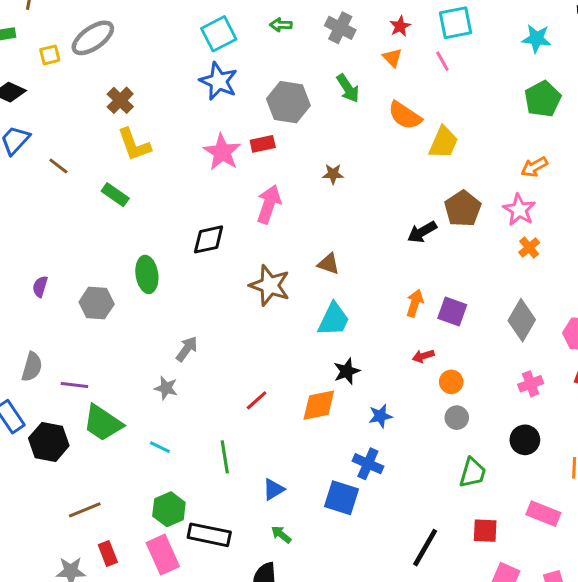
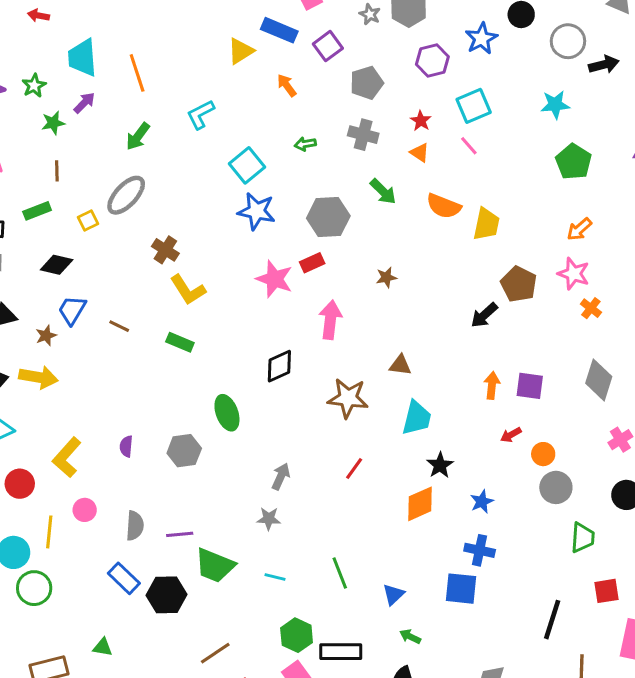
red line: (257, 400) -> (354, 469), moved
gray circle: (457, 418) -> (556, 487), size x1.4

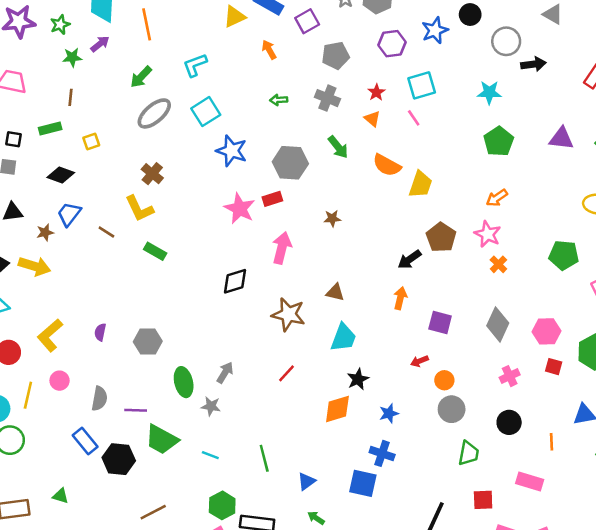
cyan square: (247, 165) -> (206, 112), moved
gray ellipse: (126, 195) -> (154, 113), moved
yellow L-shape: (188, 290) -> (139, 209), moved
orange arrow: (492, 385) -> (400, 298), moved
green ellipse: (227, 413) -> (184, 382), moved

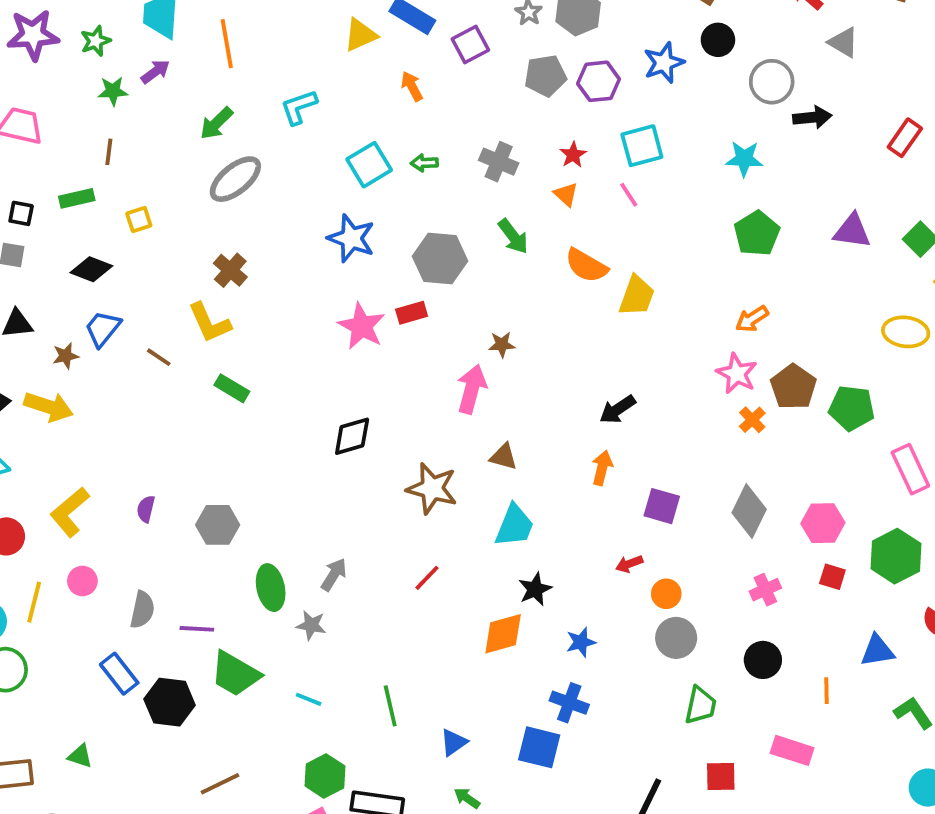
gray pentagon: (336, 55) -> (545, 76), moved
cyan square: (206, 112) -> (369, 165), moved
brown pentagon: (441, 237) -> (793, 387), moved
pink arrow: (282, 248) -> (472, 389), moved

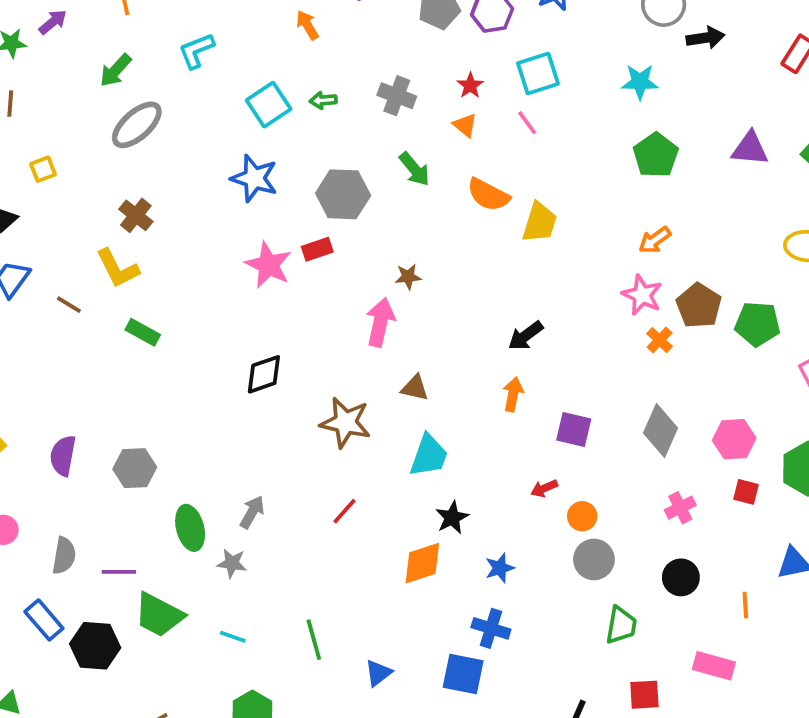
purple semicircle: (146, 509) -> (63, 456), size x1.5

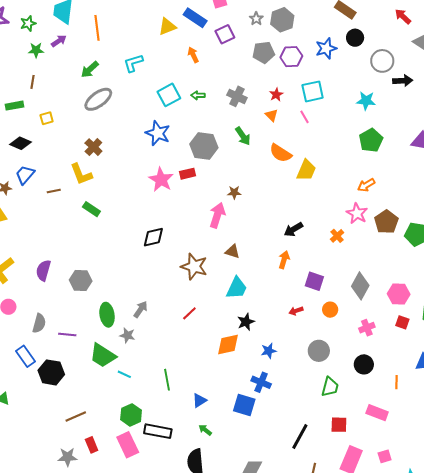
brown line: (69, 305) -> (54, 191), turned -48
orange cross: (660, 340) -> (337, 236), moved
orange circle: (582, 516) -> (330, 310), moved
green trapezoid: (159, 615) -> (103, 355), moved

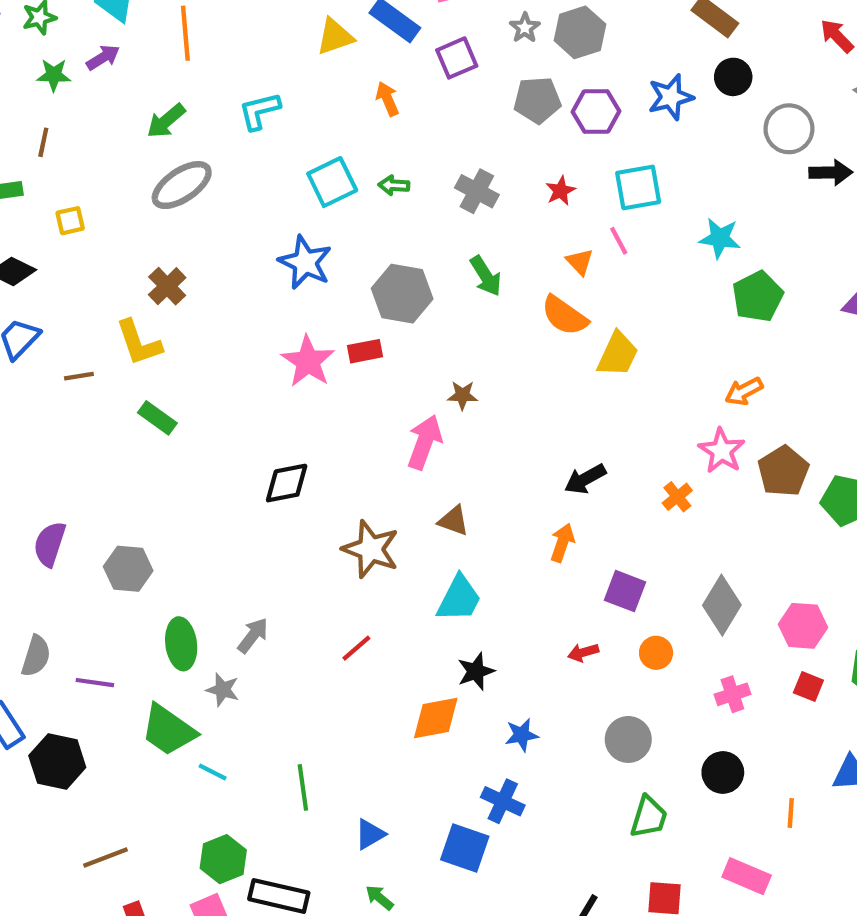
cyan star: (366, 101) -> (720, 238), moved
orange triangle: (272, 115) -> (580, 262), moved

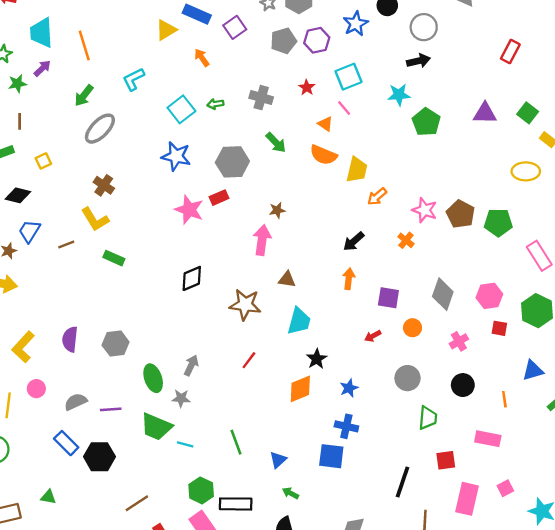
black arrow: (831, 173) -> (418, 61), moved
orange arrow: (744, 391) -> (377, 197), moved
gray semicircle: (36, 656) -> (76, 402), turned -120

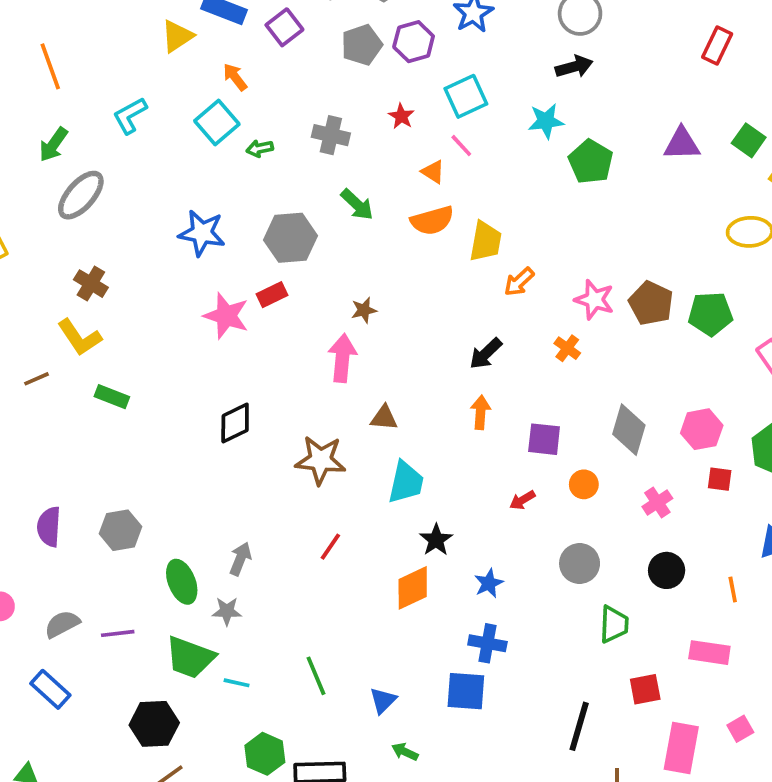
cyan square: (181, 109) -> (217, 122), moved
orange semicircle: (323, 155) -> (432, 221), turned -36
black hexagon: (99, 457) -> (154, 724), moved

